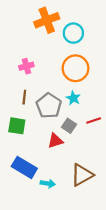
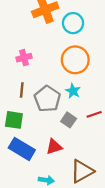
red triangle: (55, 141) -> (54, 147), moved
blue rectangle: (24, 167) -> (22, 149), moved

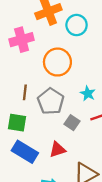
pink cross: (24, 58) -> (22, 40), moved, size x1.5
orange circle: (75, 60) -> (57, 62), moved
cyan star: (73, 91) -> (88, 93), moved

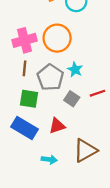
pink cross: (22, 40) -> (24, 40), moved
cyan star: (88, 93) -> (75, 70), moved
green square: (17, 123) -> (29, 99), moved

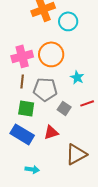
cyan star: (75, 70) -> (77, 77), moved
gray pentagon: (50, 77) -> (45, 89), turned -30
cyan arrow: (49, 159) -> (32, 169), moved

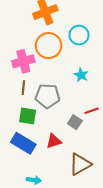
cyan circle: (68, 21) -> (79, 35), moved
orange circle: (51, 54) -> (49, 46), moved
cyan star: (77, 77) -> (81, 75), moved
gray square: (64, 108) -> (75, 122), moved

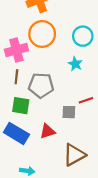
cyan circle: (79, 35) -> (83, 36), moved
gray square: (75, 122) -> (69, 112), turned -32

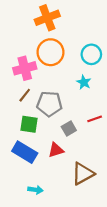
brown line: (16, 77) -> (25, 95), turned 32
gray square: (69, 112) -> (69, 129), moved, turned -32

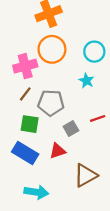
cyan arrow: (35, 190) -> (36, 192), size x1.5

